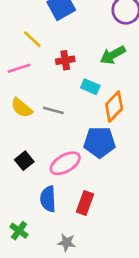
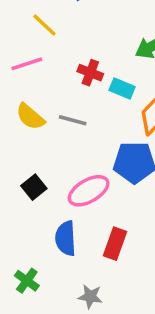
red cross: (65, 60) -> (90, 73), moved, turned 30

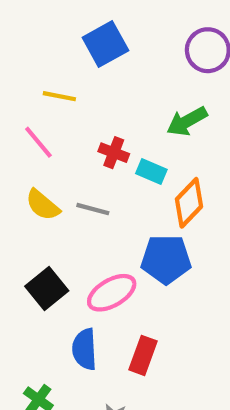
yellow line: (44, 25) -> (59, 96), turned -32
pink line: (27, 64) -> (38, 142), turned 68
black square: (34, 187) -> (47, 289), size x1.4

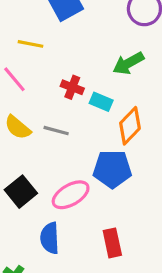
red rectangle: (143, 355) -> (112, 243), moved, turned -32

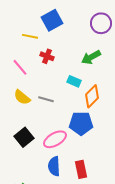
yellow line: (31, 44) -> (30, 36), moved
red cross: (72, 87) -> (47, 56), moved
blue semicircle: (50, 238) -> (54, 166), moved

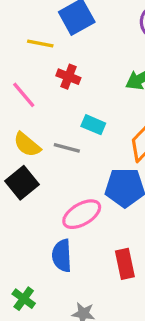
cyan rectangle: (74, 81) -> (93, 125), moved
black square: (24, 137) -> (22, 183), moved
blue semicircle: (54, 166) -> (62, 256), moved

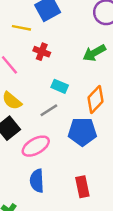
gray line: (67, 148) -> (49, 110), moved, turned -48
pink ellipse: (82, 214) -> (36, 146), moved

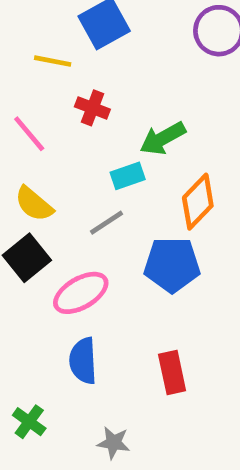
green arrow: (94, 53) -> (163, 138), moved
cyan rectangle: (60, 86) -> (128, 176), turned -42

